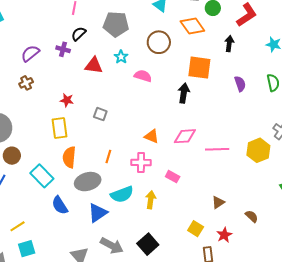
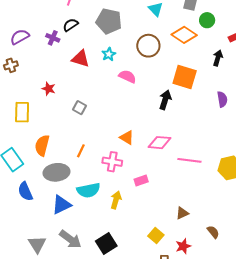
orange diamond: (192, 26) -> (184, 35), turned -30
yellow rectangle: (59, 128) -> (22, 112), moved
pink rectangle: (173, 177) -> (141, 180), turned -56

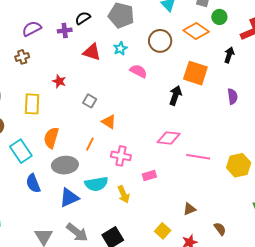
purple cross: (53, 38) -> (65, 31), turned -32
orange triangle: (127, 138) -> (109, 122), moved
yellow arrow: (116, 200) -> (124, 194), turned 138

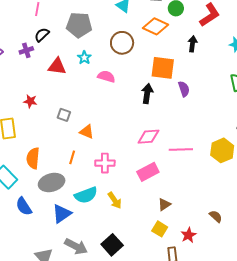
purple semicircle: (233, 96) -> (184, 89), moved
pink rectangle: (149, 175) -> (148, 172), moved, size x1.5
brown triangle: (190, 209) -> (164, 204), moved

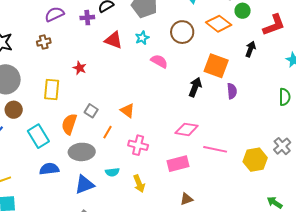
gray square: (64, 115) -> (91, 111), moved
cyan semicircle: (86, 195) -> (112, 172), size x0.6
blue semicircle: (24, 206) -> (49, 169), turned 102

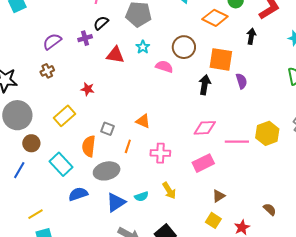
brown circle: (182, 32) -> (184, 47), moved
yellow rectangle: (52, 89) -> (65, 116), turned 55
yellow hexagon: (255, 160) -> (267, 133), moved
cyan semicircle: (112, 172) -> (141, 197), moved

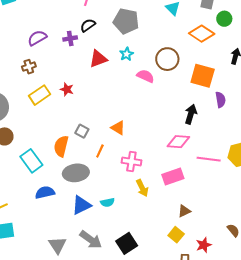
red triangle: (115, 55) -> (98, 59), turned -36
black arrow: (205, 85) -> (191, 114), moved
yellow rectangle: (65, 116) -> (39, 95), moved
yellow arrow: (169, 191) -> (142, 188), moved

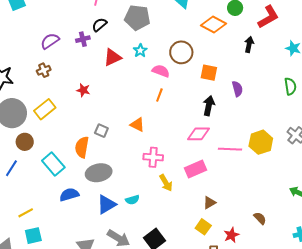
orange square: (203, 76) -> (209, 73), moved, size x0.7
yellow rectangle: (39, 95) -> (45, 109), moved
orange line: (100, 151) -> (159, 95), moved

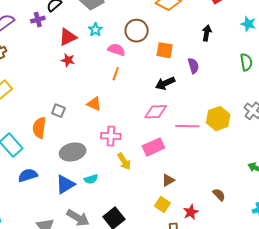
black arrow: (249, 44) -> (207, 33), moved
red star: (83, 90) -> (68, 60), moved
black arrow: (209, 106) -> (165, 83), turned -126
gray ellipse: (99, 173) -> (73, 152), moved

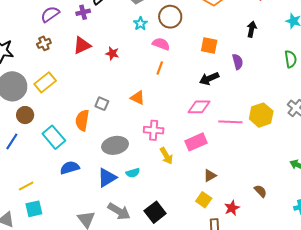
brown circle: (137, 31) -> (170, 17), moved
red triangle: (68, 37) -> (82, 45), moved

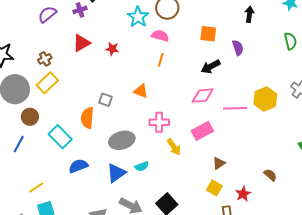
cyan star: (140, 24) -> (138, 17), size x1.5
brown cross: (44, 43) -> (45, 59), moved

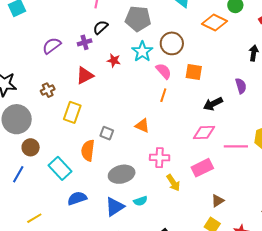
orange square: (208, 34) -> (194, 72), moved
pink semicircle: (160, 36) -> (164, 71), turned 30
red star: (112, 49) -> (114, 60), moved
yellow rectangle: (47, 83) -> (72, 112), moved, turned -30

